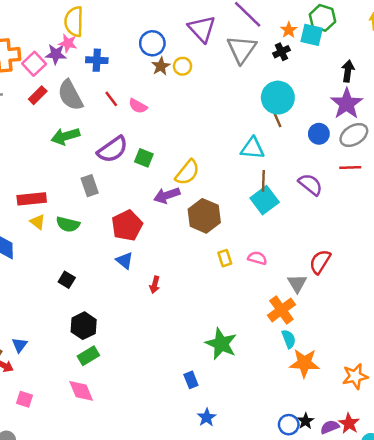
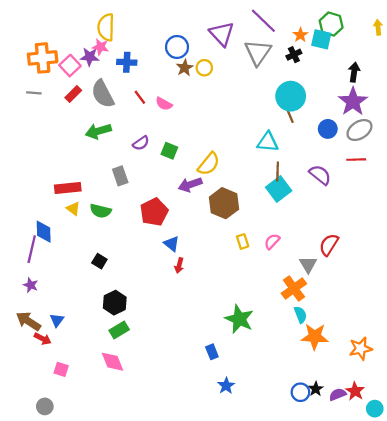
purple semicircle: (113, 149) -> (141, 143), size x0.6
pink semicircle: (257, 258) -> (272, 241), turned -63
blue triangle: (125, 261) -> (172, 244), moved

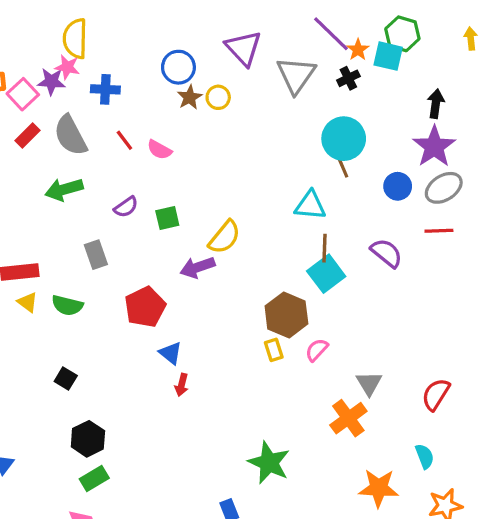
purple line: (263, 21) -> (331, 34), moved
green square: (169, 151) -> (167, 218), turned -35
brown hexagon: (224, 203) -> (286, 315), moved
red semicircle: (329, 245) -> (436, 394), moved
cyan semicircle: (300, 315) -> (425, 456), moved

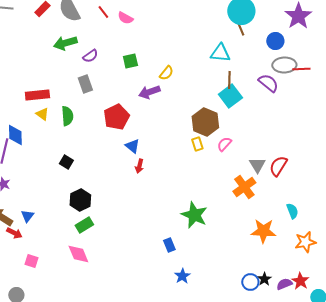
gray ellipse: (444, 188) -> (284, 65), moved, turned 30
purple semicircle: (126, 207) -> (90, 56), moved
yellow semicircle: (225, 237) -> (166, 73), size x0.7
green semicircle: (67, 305) -> (67, 116), turned -108
red semicircle: (436, 394) -> (278, 166), moved

